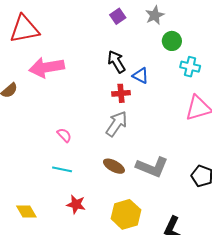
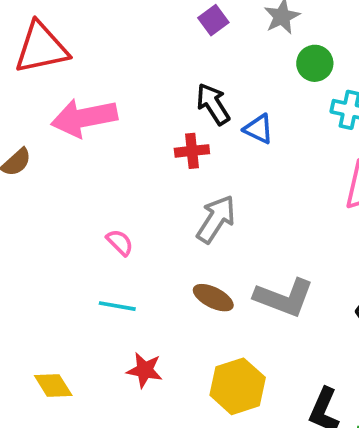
red cross: (121, 93) -> (192, 151), moved

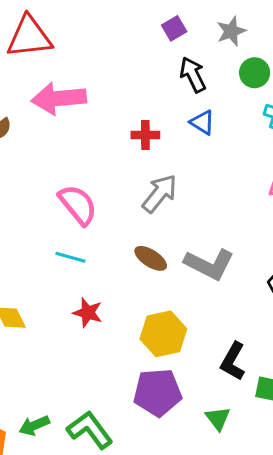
black arrow: (213, 104) -> (193, 75), moved
pink semicircle: (120, 242) -> (78, 205), size x1.8

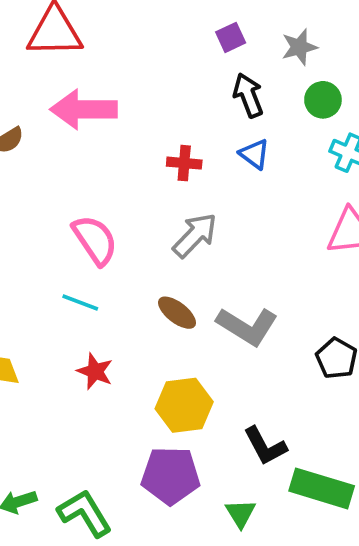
black L-shape: (233, 361) -> (265, 446), turned -63

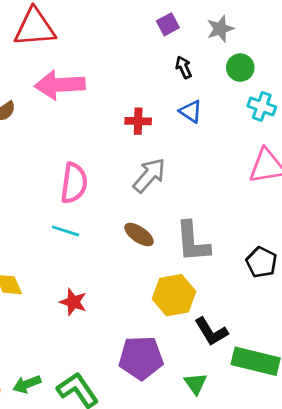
black arrow: (248, 95) -> (184, 67), size x0.7
pink semicircle: (95, 240) -> (74, 183), turned 45
gray L-shape: (247, 326) -> (193, 242), turned 57
red star: (95, 371) -> (73, 302), moved
yellow hexagon: (184, 405) -> (174, 295), moved

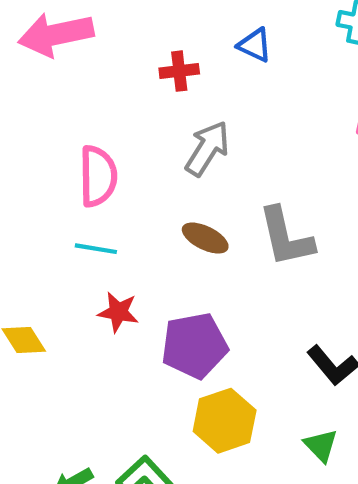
yellow hexagon: (174, 295) -> (225, 421), moved
red star: (73, 302) -> (118, 312), moved
purple pentagon: (141, 358) -> (194, 346), moved

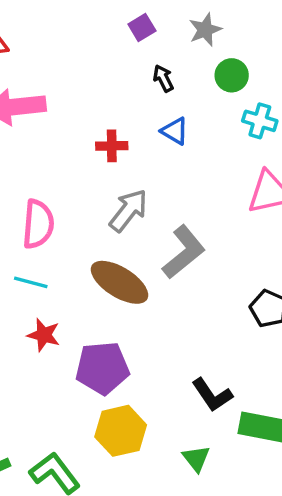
gray L-shape: (286, 237) -> (184, 252), moved, turned -122
brown ellipse: (205, 238) -> (119, 282), size x1.6

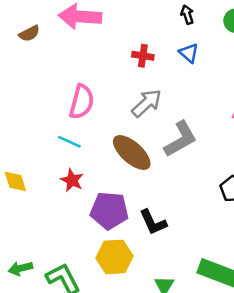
black L-shape: (212, 395) -> (153, 222), moved

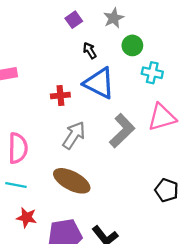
blue triangle: (189, 53) -> (99, 83), size x1.8
gray L-shape: (181, 139) -> (122, 131), moved

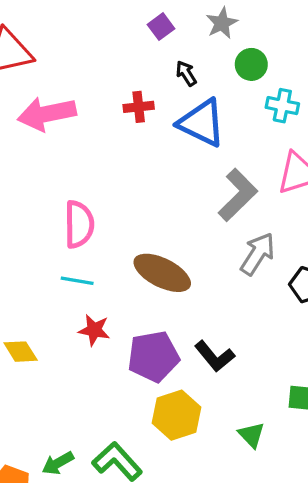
red cross: (60, 95) -> (139, 107), moved
gray arrow: (74, 135) -> (258, 254), moved

